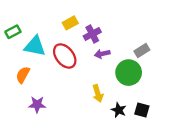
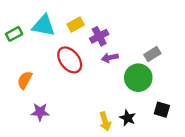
cyan triangle: (35, 46) -> (44, 26), moved
yellow arrow: (98, 93) -> (105, 121), moved
black square: (142, 110) -> (162, 110), moved

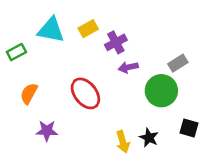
green rectangle: (14, 34) -> (16, 52), moved
red ellipse: (70, 60) -> (85, 93), moved

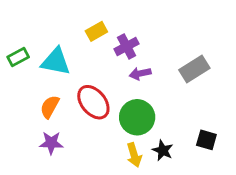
cyan triangle: (51, 30) -> (56, 62), moved
gray rectangle: (178, 63) -> (194, 69), size x1.4
green circle: (161, 91) -> (137, 117), moved
orange semicircle: (29, 93) -> (50, 107), moved

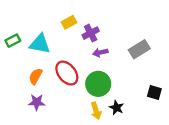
black square: (206, 140) -> (154, 92), moved

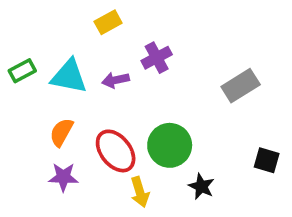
yellow rectangle: (69, 22) -> (108, 22), moved
purple arrow: (100, 53) -> (116, 80), moved
red ellipse: (67, 73) -> (116, 151), moved
yellow arrow: (96, 111) -> (140, 192), moved

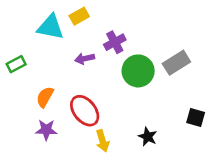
green rectangle: (22, 71) -> (16, 64), moved
cyan triangle: (69, 76) -> (50, 27), moved
green circle: (170, 145) -> (138, 71), moved

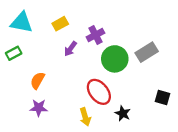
yellow rectangle: (79, 16) -> (60, 24), moved
cyan triangle: (50, 27) -> (22, 23), moved
purple arrow: (85, 59) -> (70, 49), turned -42
red ellipse: (85, 111) -> (99, 92), moved

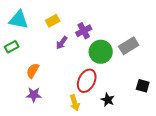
red ellipse: (99, 92) -> (87, 81), turned 65

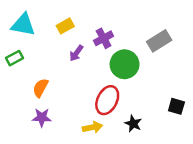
gray rectangle: (129, 46) -> (159, 41), moved
yellow arrow: (75, 103) -> (92, 127), turned -84

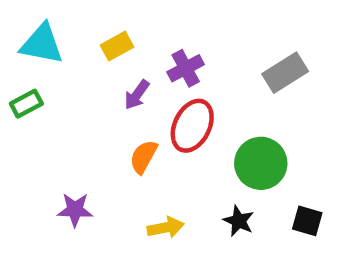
green circle: (125, 64) -> (261, 163), moved
orange semicircle: (40, 88) -> (144, 157), moved
red ellipse: (107, 100) -> (192, 126), moved
black square: (176, 106) -> (307, 221), moved

